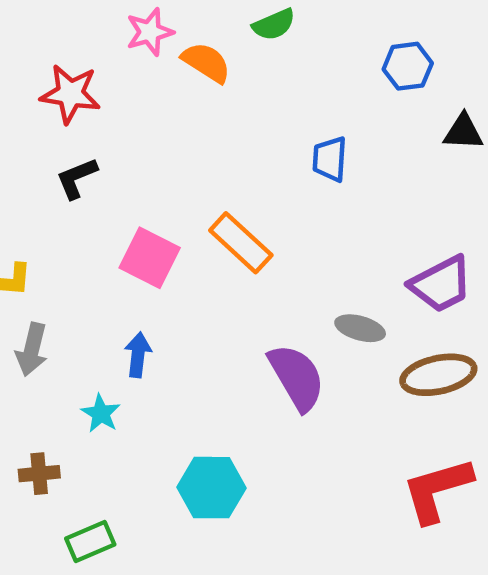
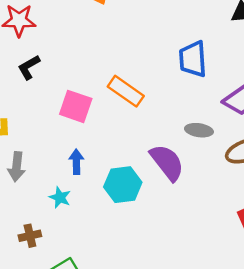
blue trapezoid: (330, 159) -> (193, 59), moved, size x1.4
cyan hexagon: (211, 488) -> (123, 185), moved

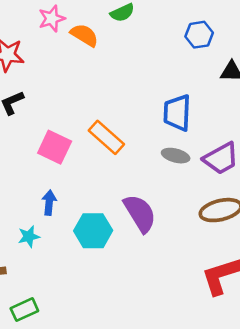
gray ellipse: (199, 130) -> (176, 156), moved
cyan star: (60, 197) -> (29, 236), turned 30

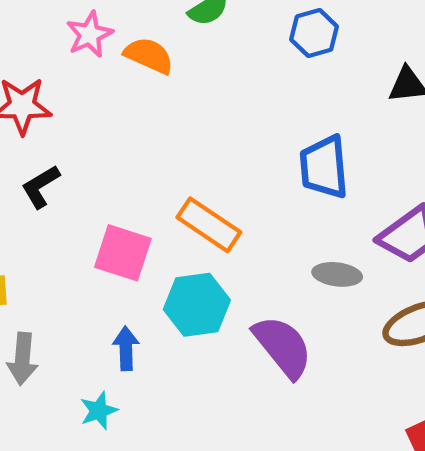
blue hexagon: (199, 35) -> (314, 33), moved
gray ellipse: (176, 156) -> (337, 274), moved
cyan hexagon: (93, 231) -> (197, 305), moved

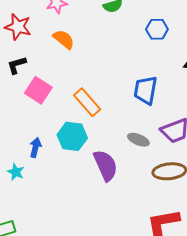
orange semicircle: (149, 55) -> (64, 39), moved
pink square: (123, 253) -> (38, 90), moved
cyan star: (99, 411) -> (16, 172), turned 30

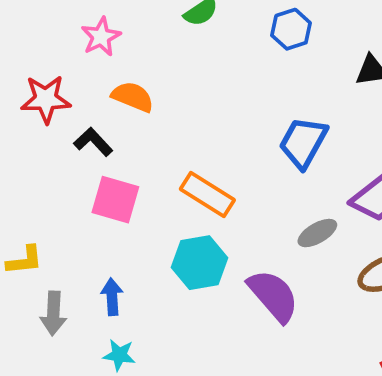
black L-shape: (17, 65) -> (93, 142), moved, turned 80
blue trapezoid: (145, 90) -> (303, 142), turned 36
gray ellipse: (138, 140) -> (317, 233), turned -35
blue arrow: (35, 147) -> (112, 297), moved

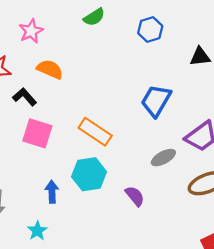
purple semicircle: (273, 296) -> (135, 196), size x0.6
blue arrow: (112, 297) -> (52, 192), moved
cyan star: (119, 355) -> (37, 231), turned 30

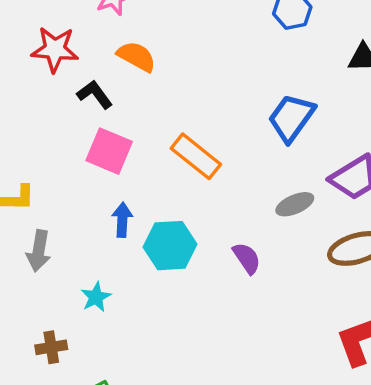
cyan hexagon: (89, 174) -> (170, 246), moved
blue arrow: (52, 192) -> (122, 220), moved

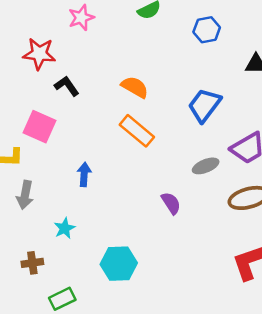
orange semicircle: (136, 56) -> (135, 87), moved
pink square: (109, 151) -> (39, 127), moved
cyan hexagon: (170, 246) -> (119, 264), moved

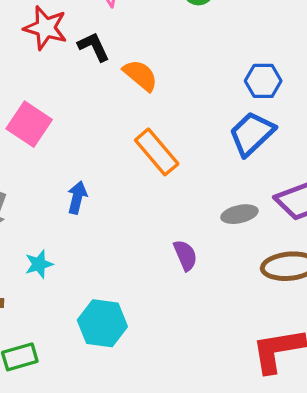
blue hexagon: (207, 30) -> (263, 81), moved
black L-shape: (67, 86) -> (94, 47), moved
orange semicircle: (135, 87) -> (140, 75), moved

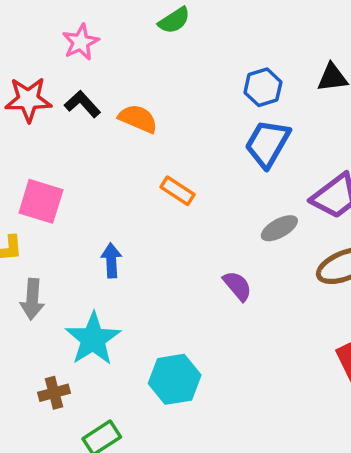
orange rectangle: (157, 152) -> (177, 191), size x0.7
cyan star: (39, 264) -> (93, 339), size x1.8

